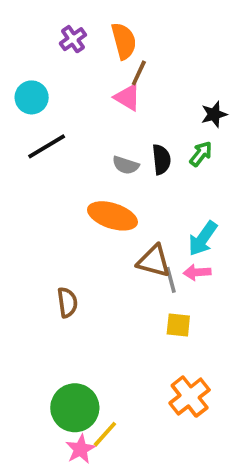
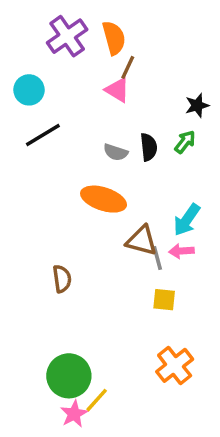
purple cross: (73, 39) -> (67, 36), size x1.6

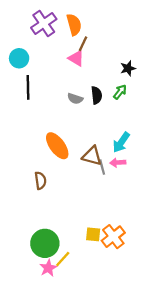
black line: (43, 135) -> (28, 87), turned -60
orange ellipse: (104, 199) -> (57, 146), moved, turned 36
yellow square: (164, 300) -> (93, 234), moved

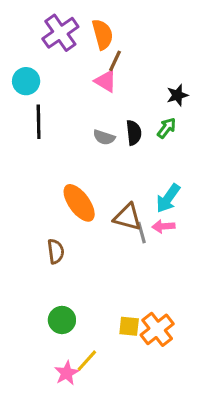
green circle: (45, 243) -> (62, 320), moved, size x0.7

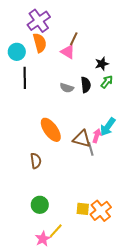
orange semicircle: (103, 34) -> (40, 43), moved
black star: (177, 95) -> (102, 64), moved
pink arrow: (163, 226) -> (97, 136), moved, turned 112

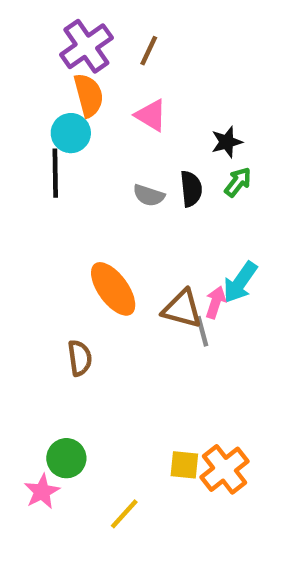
brown line: (74, 39) -> (149, 51), moved
cyan circle: (17, 52) -> (71, 133), moved
green circle: (40, 205) -> (66, 458), moved
pink star: (43, 239) -> (42, 492), moved

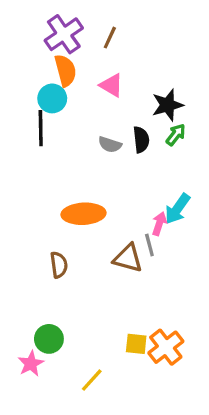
black star: (227, 142) -> (168, 105), size x1.4
orange ellipse: (113, 289) -> (84, 214), turned -57
brown triangle: (182, 309) -> (128, 258), moved

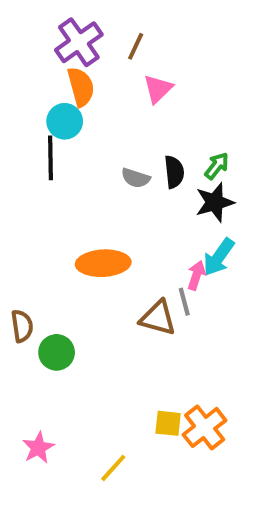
pink triangle: (112, 85) -> (158, 89), moved, turned 45
black star: (168, 105) -> (215, 202), moved
brown semicircle: (59, 265) -> (22, 326), moved
green circle: (49, 339) -> (57, 352), moved

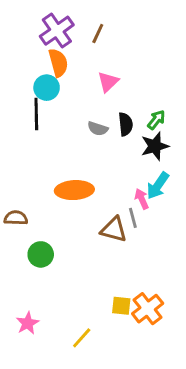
pink triangle: (158, 89) -> (108, 82), moved
pink arrow: (196, 275) -> (142, 199), turned -42
brown semicircle: (22, 326) -> (16, 218), moved, turned -80

